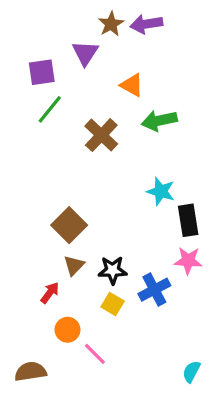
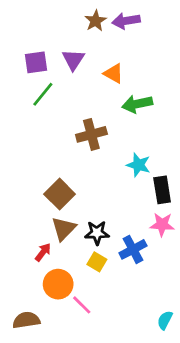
purple triangle: (85, 53) -> (73, 60), moved
brown cross: (101, 135) -> (91, 134), moved, turned 32
brown triangle: (74, 265) -> (64, 229), size x1.4
orange circle: (67, 330) -> (58, 284), size x1.4

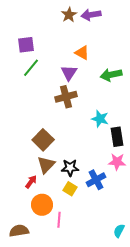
purple triangle: (73, 60) -> (69, 73), moved
green arrow: (137, 104) -> (111, 75), moved
pink line: (82, 305) -> (59, 220), turned 49

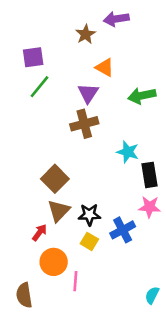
brown star: (69, 15) -> (86, 34), moved
brown semicircle: (19, 231) -> (24, 295), turned -90

